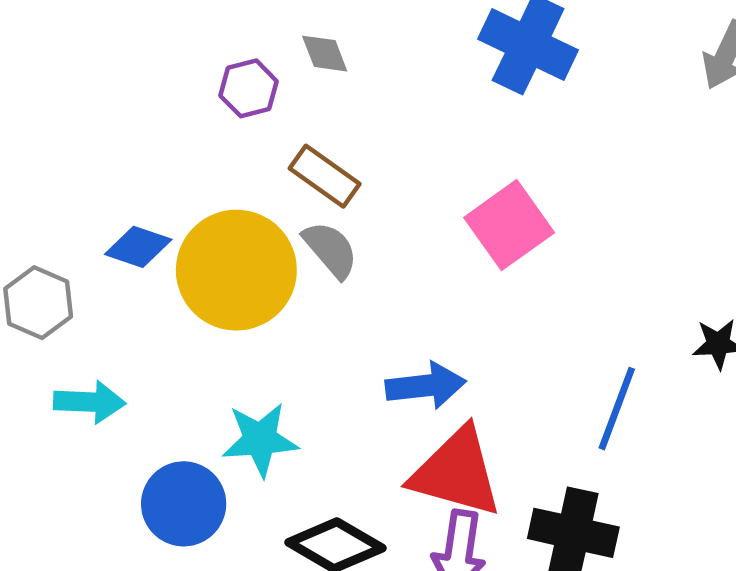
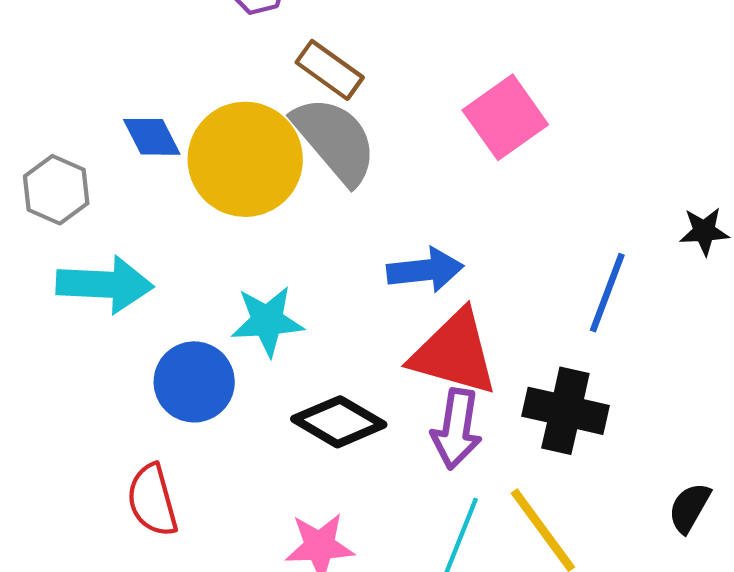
blue diamond: (138, 247) -> (152, 137), turned 44
gray semicircle: (330, 250) -> (335, 140), size x1.6
cyan arrow: (90, 402) -> (105, 285), size x1.4

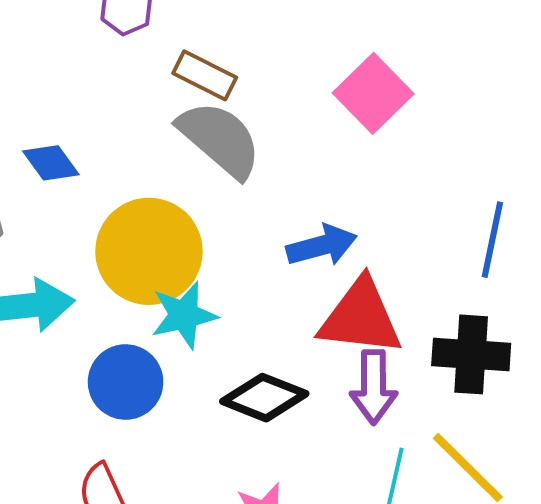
yellow circle: (245, 159) -> (149, 251), moved

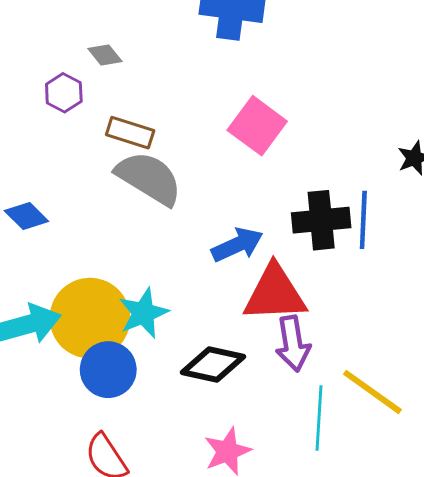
yellow circle: (149, 251) -> (90, 318), moved
black cross: (471, 354) -> (321, 220), moved

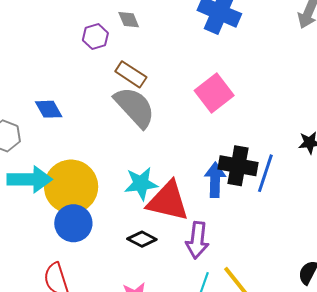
blue arrow: (237, 245) -> (215, 180), moved, turned -80
red triangle: (275, 293) -> (168, 201), moved
cyan star: (143, 313) -> (141, 184), moved
black diamond: (213, 365) -> (142, 239), size x0.7

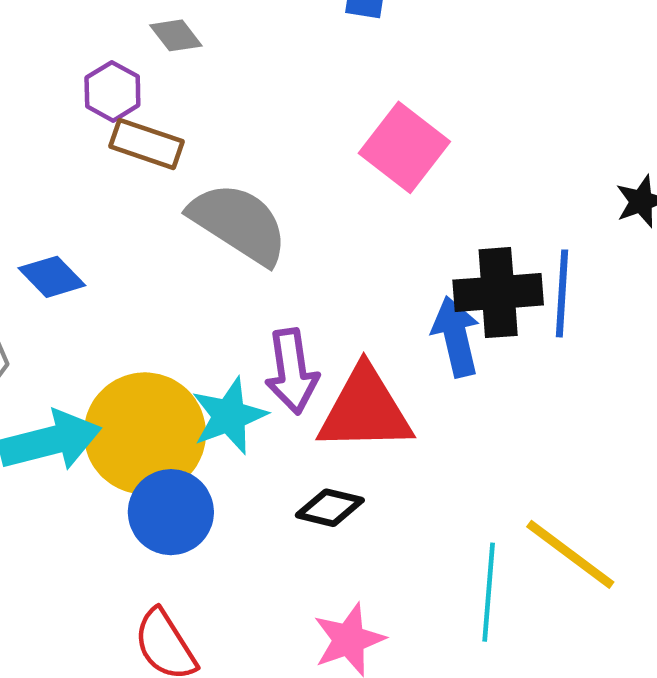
brown rectangle: (131, 74) -> (147, 144), moved
cyan star: (141, 184) -> (229, 416), moved
purple arrow: (197, 240) -> (292, 371), moved

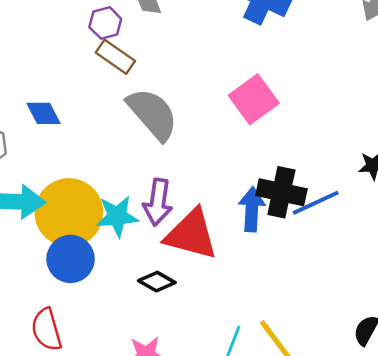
blue line: (562, 293) -> (316, 203), turned 45

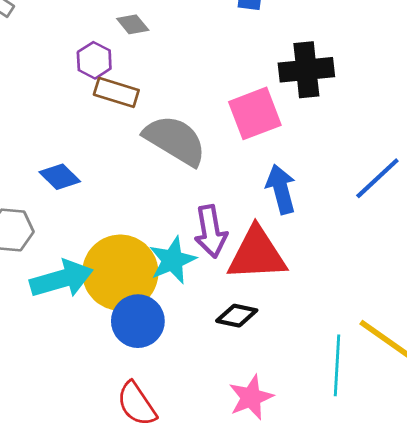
pink square: (254, 99) -> (255, 113), moved, turned 33
black cross: (281, 192) -> (306, 70), moved
blue arrow: (252, 209) -> (281, 189), moved

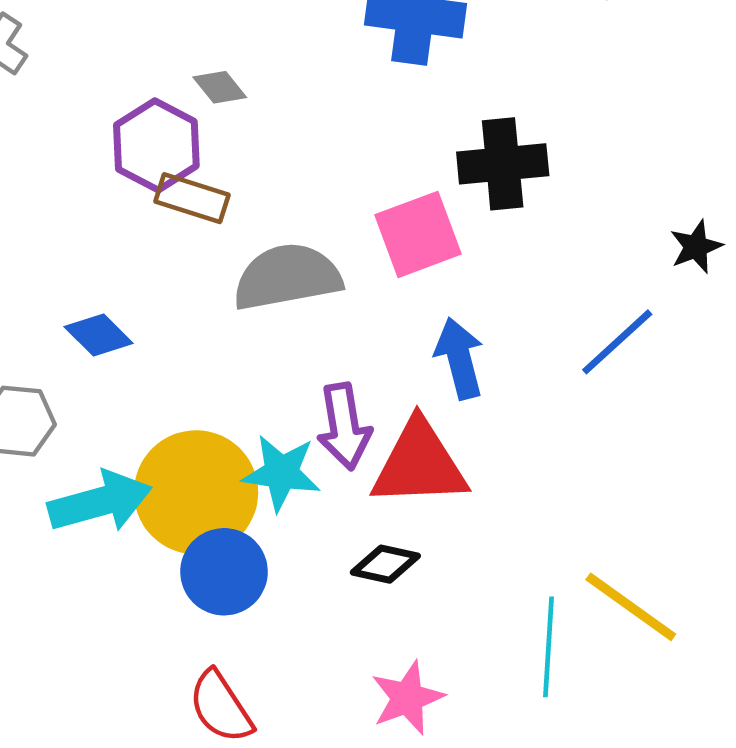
purple hexagon: (94, 60) -> (156, 145), size x1.5
gray semicircle: (175, 140) -> (287, 277), turned -42
cyan star: (172, 260) -> (281, 473), turned 30

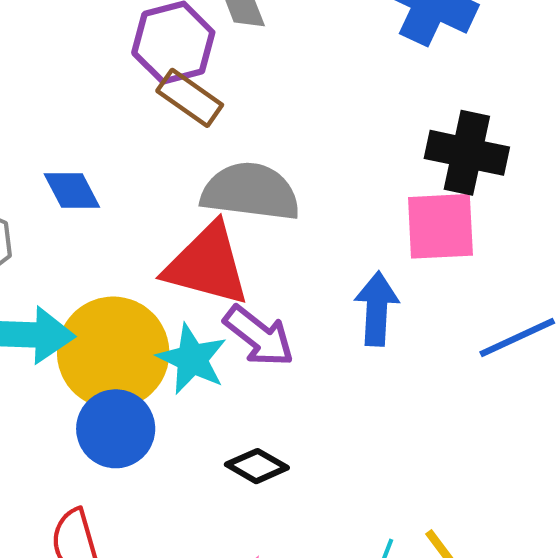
pink square: (418, 234) -> (440, 226), moved
purple arrow: (344, 426) -> (259, 336), turned -60
red triangle: (419, 464) -> (207, 265), moved

